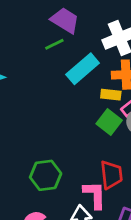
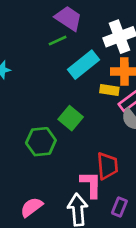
green square: (109, 122) -> (71, 118), moved
green hexagon: (46, 175) -> (41, 142), moved

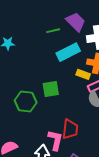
purple trapezoid: (68, 18) -> (76, 22), moved
green square: (71, 118) -> (51, 89), turned 30

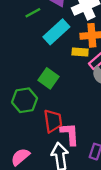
green square: (51, 89) -> (48, 78), turned -30
red trapezoid: (70, 129) -> (53, 121), moved

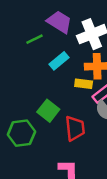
cyan rectangle: (56, 32) -> (59, 61), size x0.7
red trapezoid: (53, 121) -> (75, 128), moved

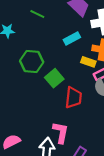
green line: (35, 39) -> (37, 14), moved, turned 40
green hexagon: (21, 133) -> (32, 62), moved

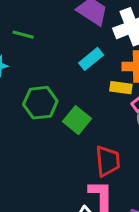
green line: (37, 14) -> (23, 35), moved
red trapezoid: (73, 98) -> (108, 161), moved

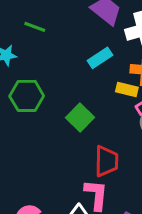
green hexagon: (40, 103) -> (27, 96), moved

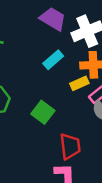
yellow rectangle: (127, 89) -> (79, 83), turned -30

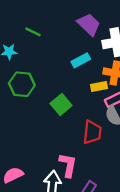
red trapezoid: (70, 146) -> (92, 132), moved

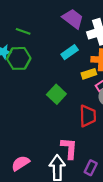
green hexagon: (22, 84) -> (19, 58), moved

